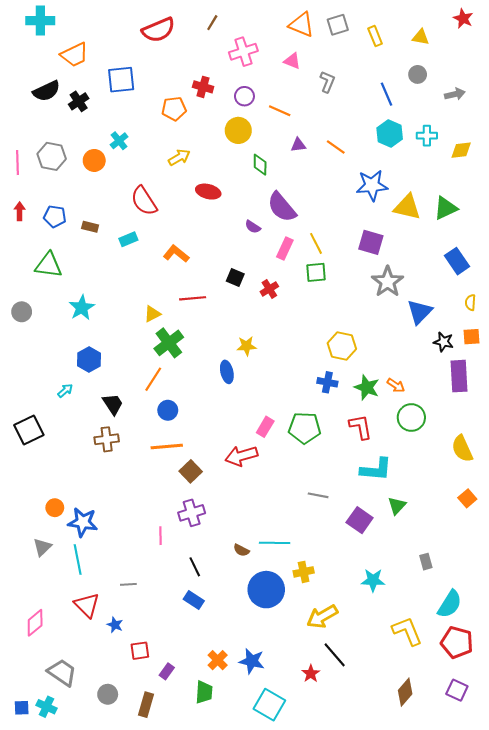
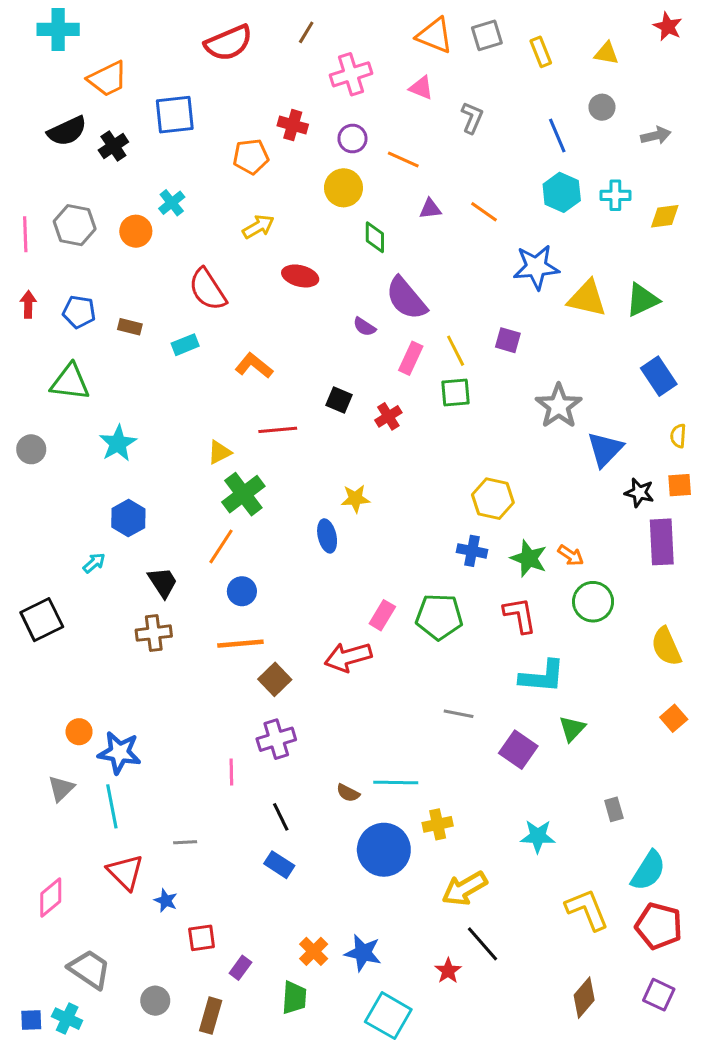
purple square: (371, 242) -> (508, 340), moved, size x0.7

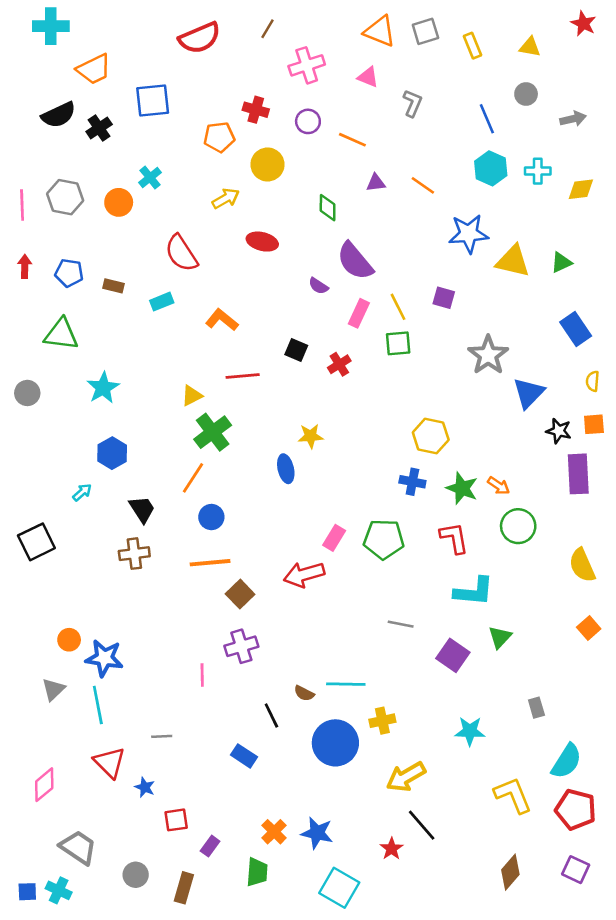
yellow circle: (344, 188) -> (268, 165), moved
green triangle: (642, 300) -> (561, 262), size x0.7
black line: (281, 817) -> (271, 715), moved

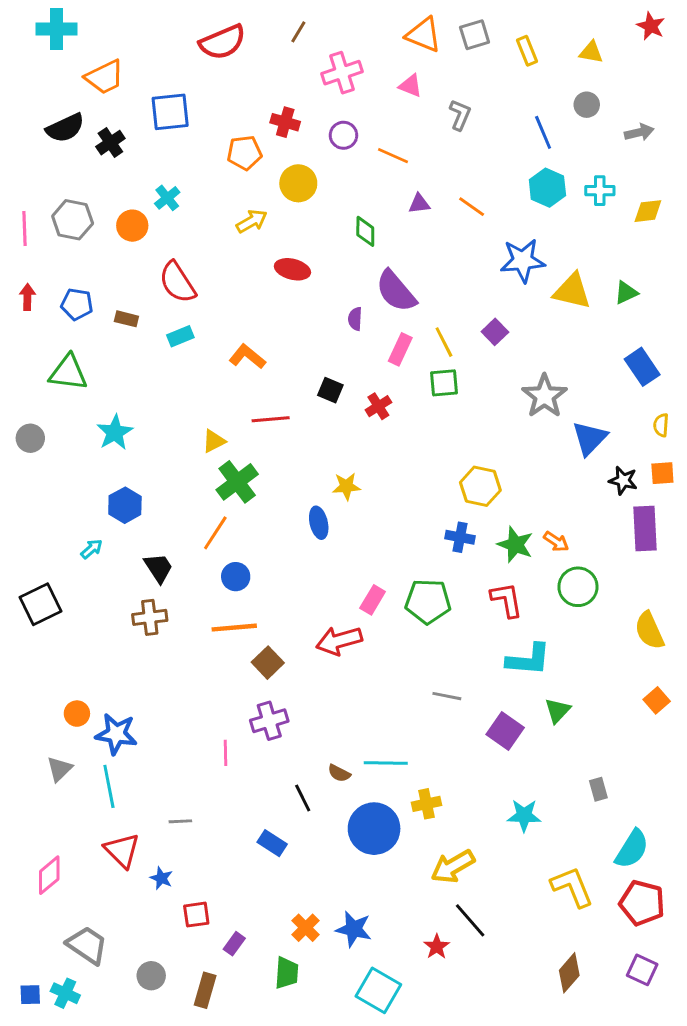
red semicircle: (181, 253) -> (177, 282), moved
purple semicircle: (318, 286) -> (355, 319), turned 60
purple square: (444, 298) -> (495, 332), turned 30

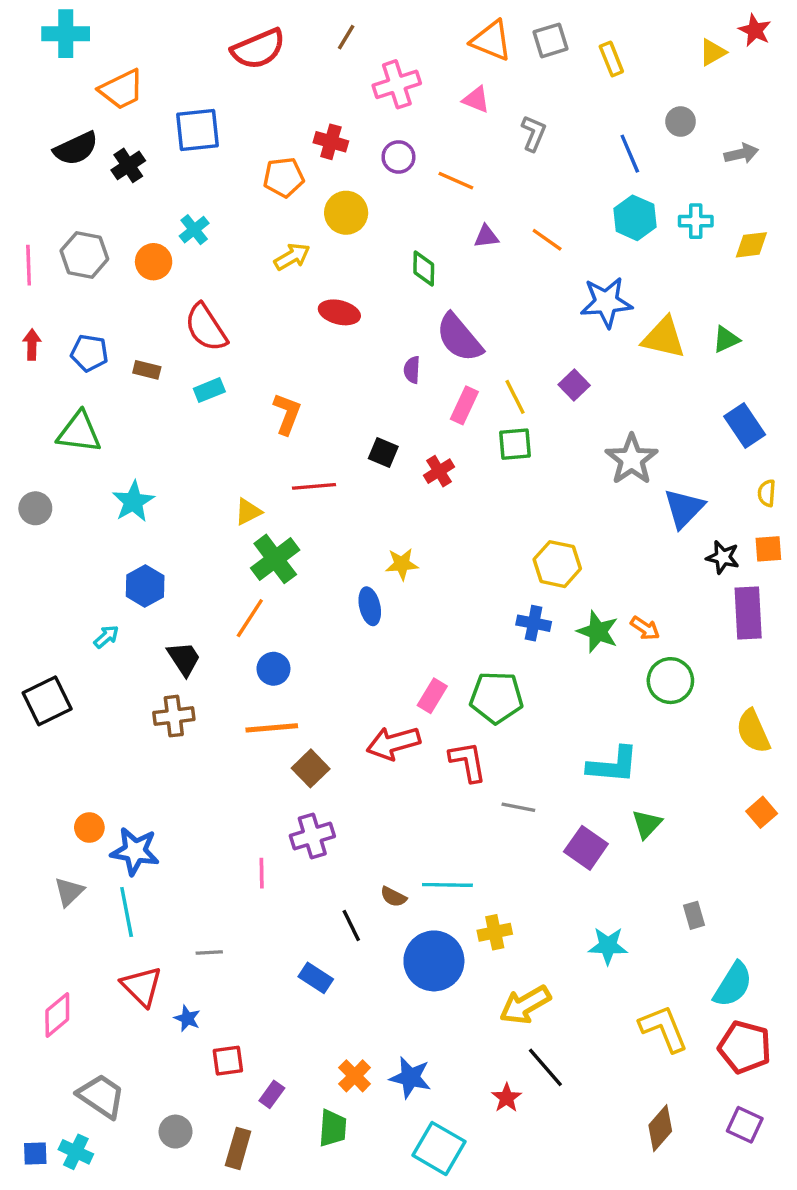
yellow triangle: (591, 52) -> (713, 52), moved, turned -40
orange L-shape: (247, 357) -> (287, 414), turned 72
red L-shape: (507, 600) -> (468, 762), moved

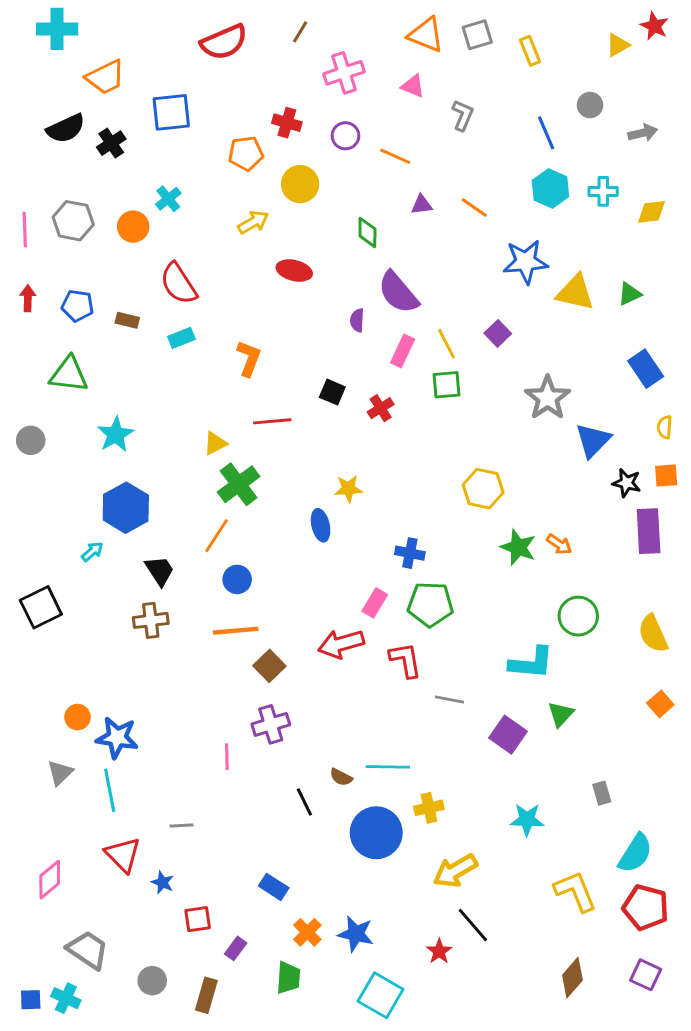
blue hexagon: (145, 586) -> (126, 508), size x1.4
blue cross: (534, 623) -> (410, 553), moved
green circle: (670, 681) -> (578, 616), moved
blue rectangle: (316, 978) -> (274, 887), moved

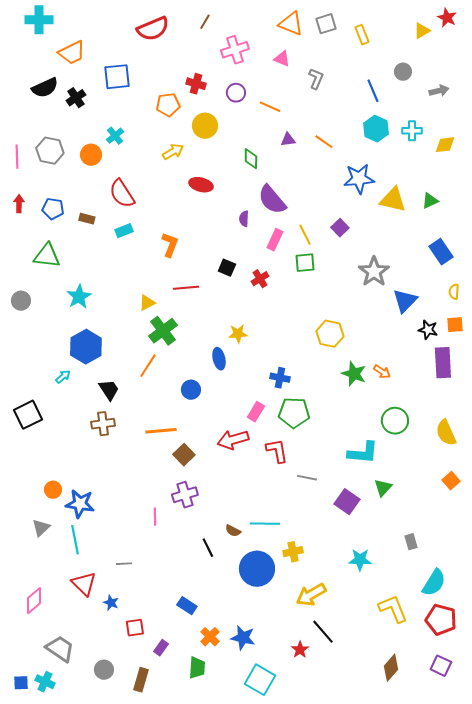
blue circle: (237, 579) -> (191, 390), moved

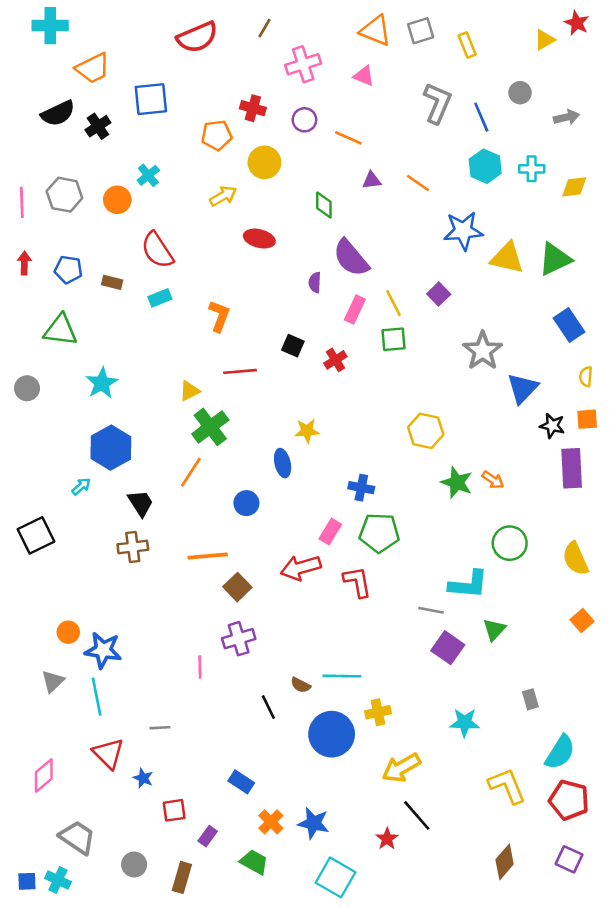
gray L-shape: (316, 79) -> (437, 103), moved, size x1.5
green triangle: (430, 201) -> (555, 259), size x1.6
gray line: (307, 478) -> (431, 610), moved
green trapezoid: (197, 668) -> (254, 862), turned -65

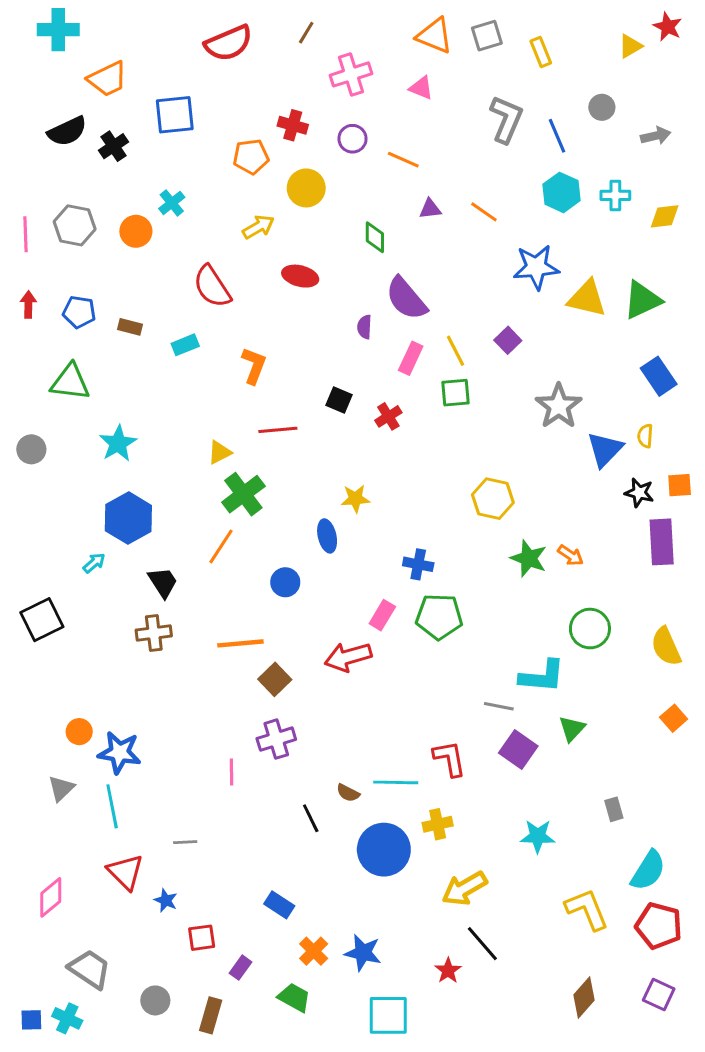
red semicircle: (157, 250) -> (212, 287), moved
yellow semicircle: (586, 377) -> (645, 436), moved
red L-shape: (357, 582) -> (450, 758), moved
cyan square: (335, 877) -> (388, 1015), turned -30

